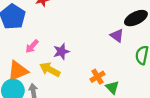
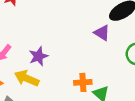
orange cross: (98, 77) -> (83, 82), turned 32

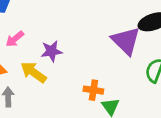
purple triangle: (102, 33) -> (126, 41), size x1.6

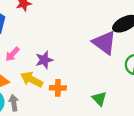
orange cross: (93, 90) -> (58, 88), moved

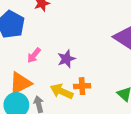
yellow arrow: (32, 79) -> (62, 91), moved

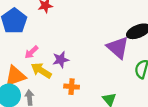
yellow arrow: (62, 91) -> (41, 70), moved

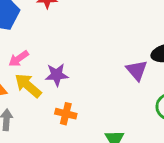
purple triangle: (118, 48) -> (137, 70), size x0.7

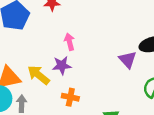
pink arrow: (19, 59) -> (69, 42), moved, turned 112

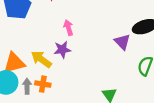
orange cross: (70, 97) -> (43, 84), moved

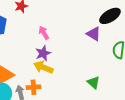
yellow arrow: (41, 59) -> (43, 67), moved

